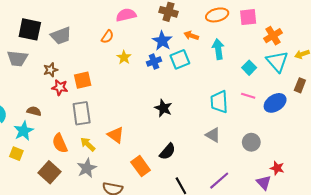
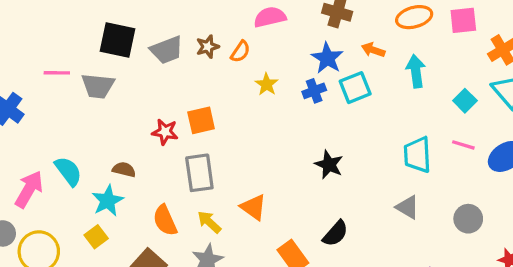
brown star: (51, 70) -> (208, 47), moved
yellow square: (16, 154) -> (96, 237), turned 32

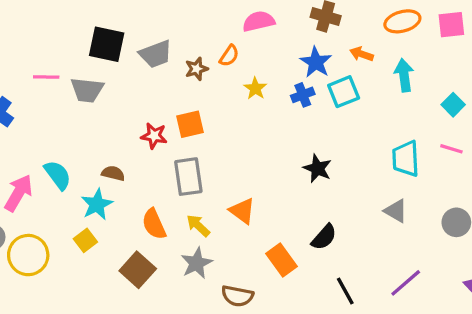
brown star: (208, 47) -> (197, 69), moved

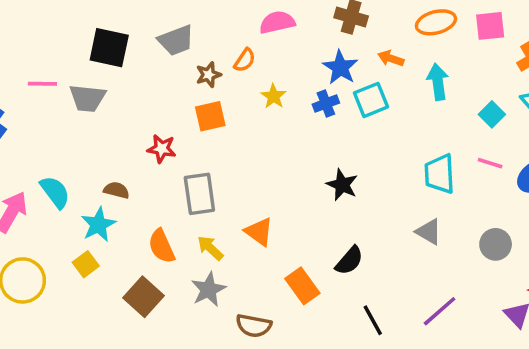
gray trapezoid: (156, 54) -> (176, 40), moved
orange square: (190, 124) -> (210, 116), moved

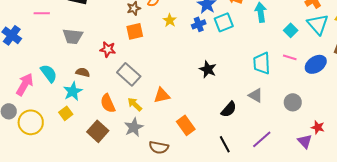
gray trapezoid: (88, 98) -> (73, 36), moved
gray rectangle: (199, 194) -> (129, 74), turned -40
orange triangle: (259, 232) -> (162, 95), turned -48
black semicircle: (349, 261) -> (229, 109), moved

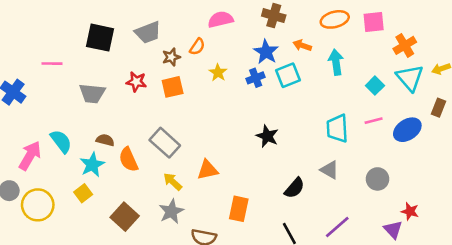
red star: (108, 49) -> (136, 82), moved
pink line: (290, 57) -> (374, 121), turned -32
orange semicircle: (108, 103) -> (128, 160), moved
orange rectangle: (186, 125) -> (239, 209), turned 48

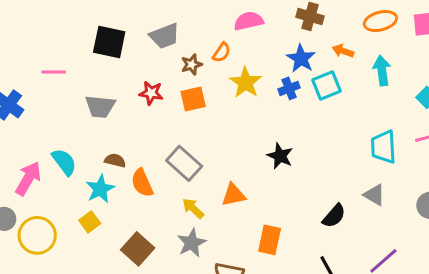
yellow star: (218, 73) -> (246, 82), size x1.5
black star: (267, 136) -> (280, 156), moved

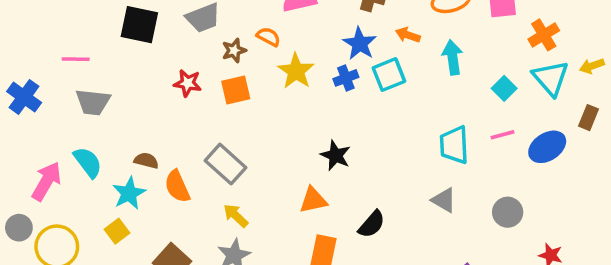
orange semicircle: (222, 53) -> (268, 37), turned -96
gray trapezoid: (100, 106) -> (93, 102), moved
orange triangle: (234, 195) -> (313, 200), moved
black semicircle: (334, 216) -> (372, 224), moved

